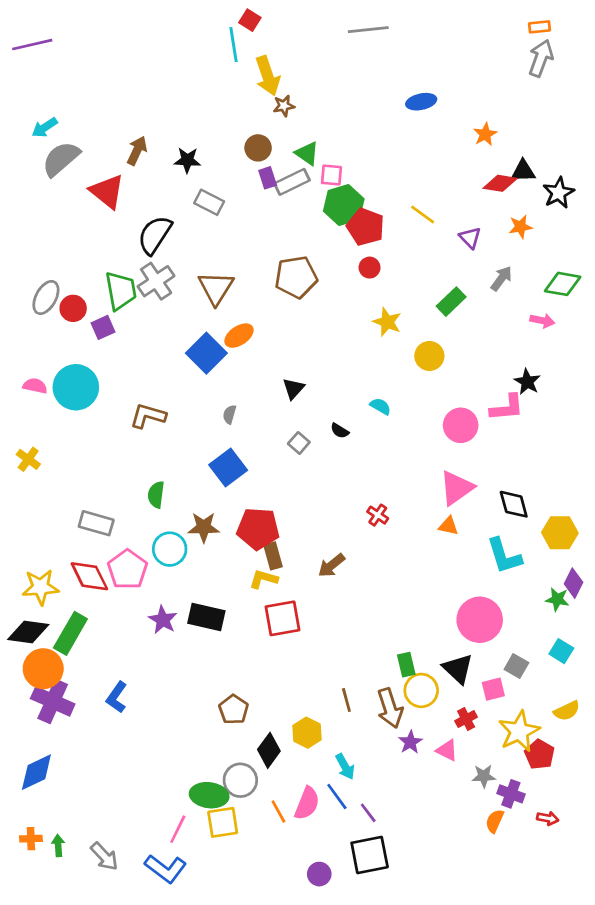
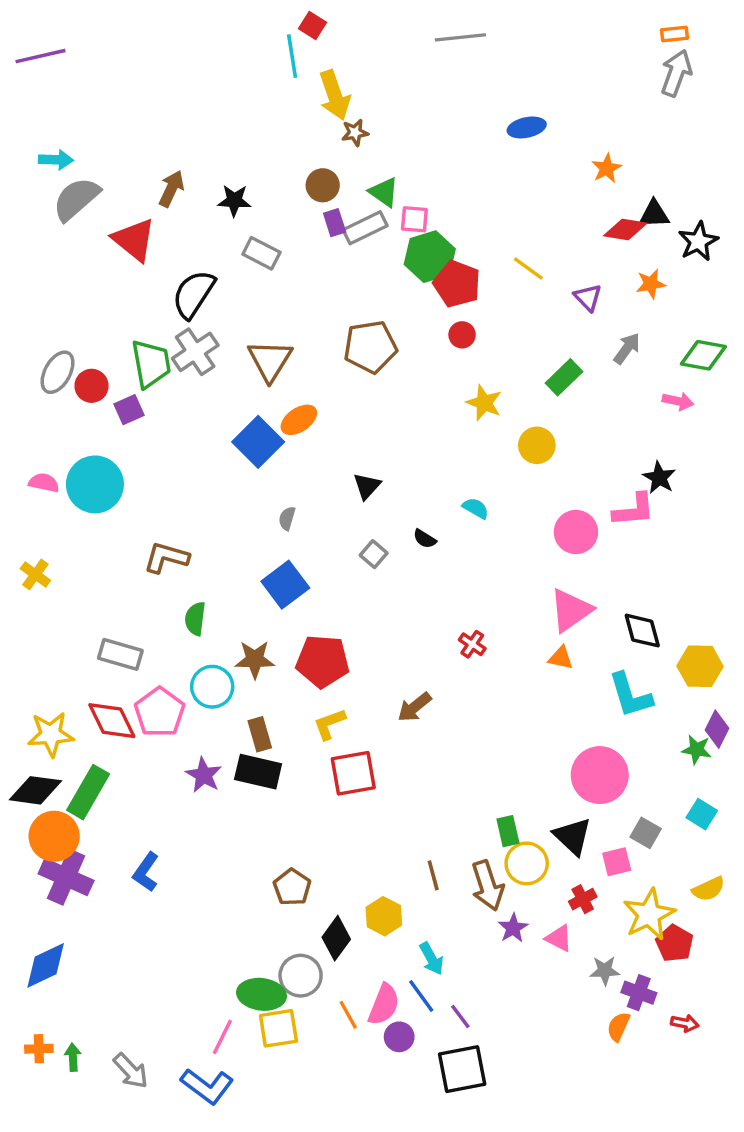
cyan arrow: (45, 128) -> (56, 160), turned -145
brown L-shape: (148, 416) -> (166, 558), moved
brown rectangle: (273, 556) -> (260, 734), moved
yellow L-shape: (263, 579) -> (329, 724), turned -36
purple circle: (319, 874) -> (399, 1037), moved

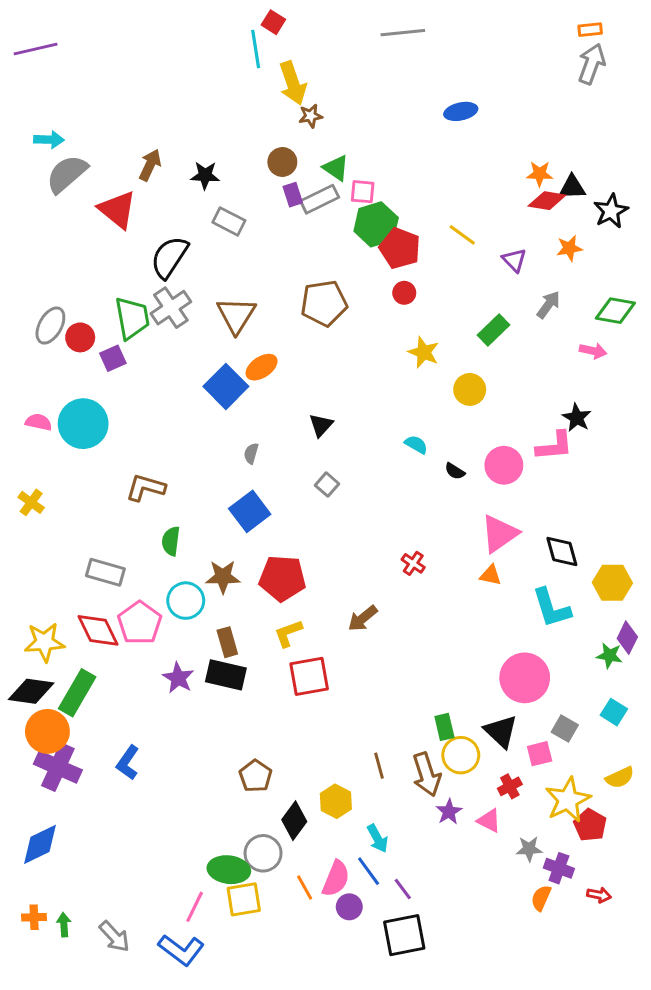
orange star: (607, 168) -> (540, 174), moved, turned 30
black semicircle: (425, 539) -> (455, 471), moved

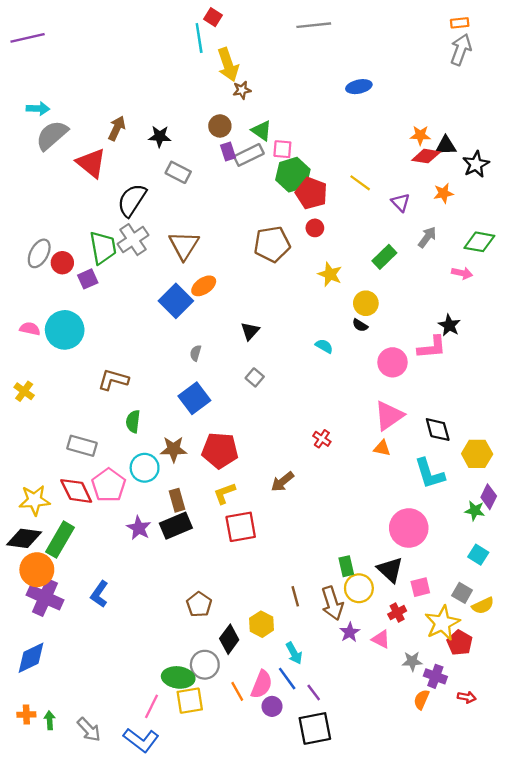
brown pentagon: (324, 303) -> (272, 244), moved
black semicircle: (455, 471) -> (360, 325), moved
black rectangle: (226, 675) -> (176, 526), turned -36
gray square: (565, 728) -> (462, 593), moved

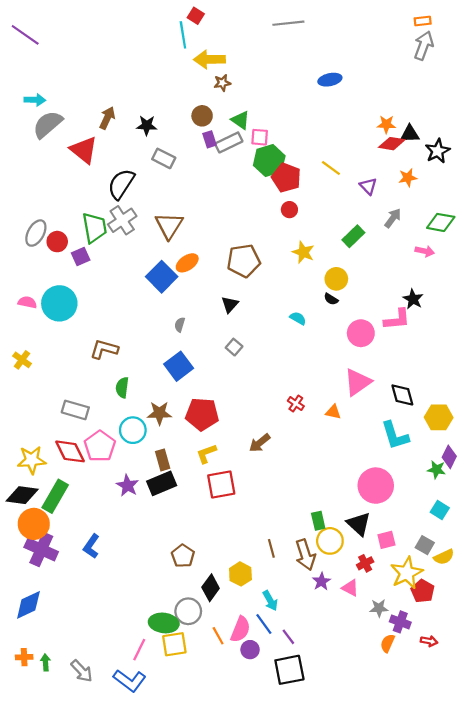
purple line: (28, 38) -> (25, 35), turned 48
yellow arrow: (228, 65) -> (210, 59), turned 108
brown pentagon: (272, 244) -> (244, 261), moved
orange triangle: (382, 448) -> (333, 412), moved

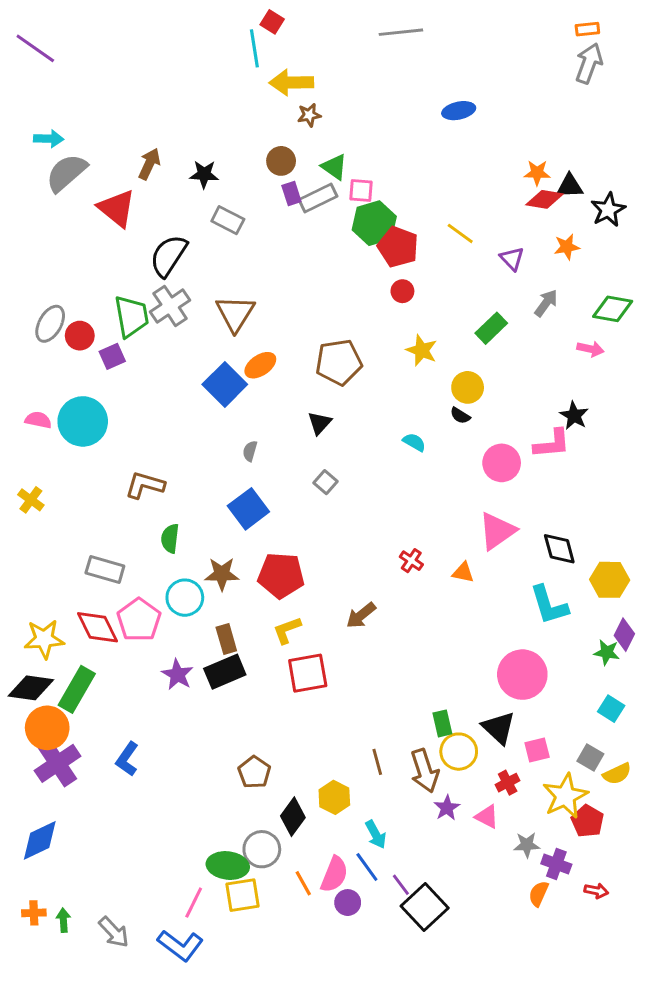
purple cross: (41, 549) -> (58, 763), turned 32
black square: (289, 670) -> (425, 907), moved, turned -32

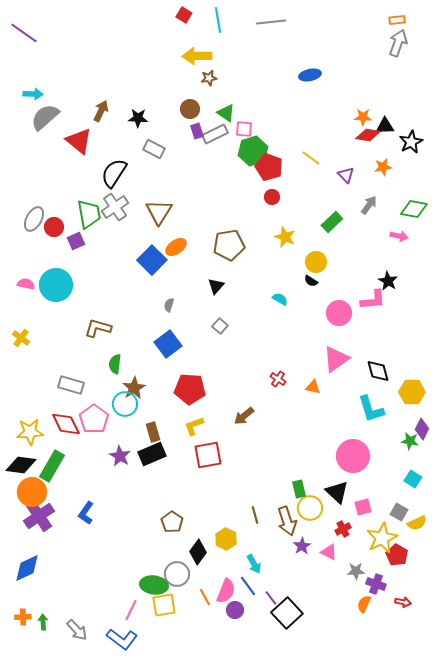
cyan line: (254, 48) -> (218, 20), moved
brown star: (222, 574) -> (134, 388), moved, turned -30

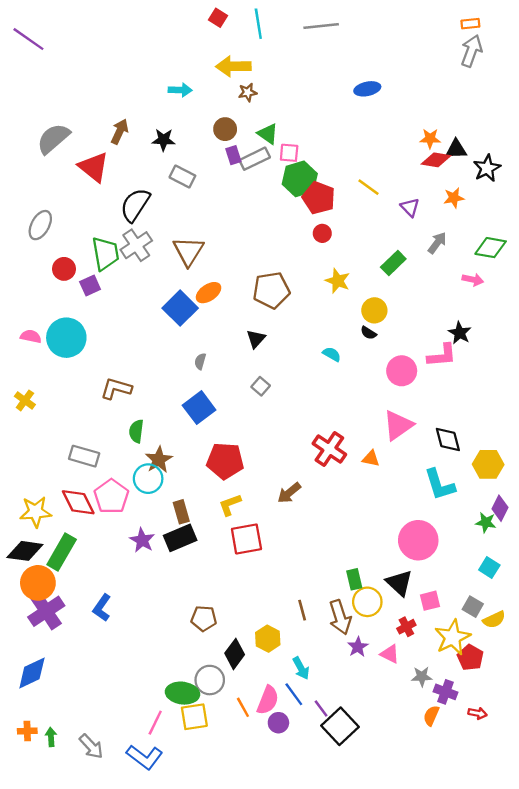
cyan arrow: (33, 94) -> (180, 90), moved
gray ellipse: (34, 219) -> (40, 225), moved
red cross: (278, 379) -> (329, 449), size x1.8
brown pentagon: (172, 522) -> (204, 618), turned -30

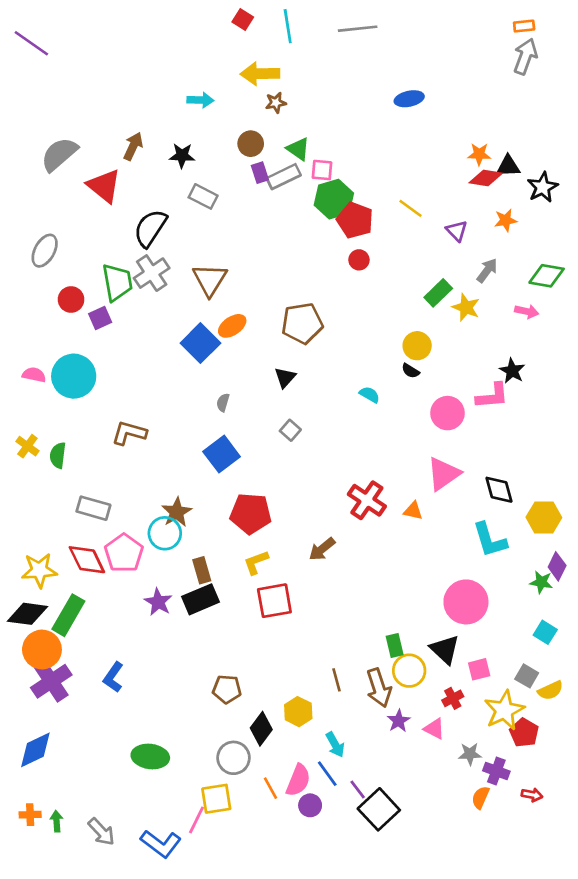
yellow star: (338, 281) -> (466, 307), moved
green semicircle: (136, 431) -> (58, 455), moved
green ellipse: (182, 693) -> (150, 756), moved
pink line: (155, 723) -> (197, 820), moved

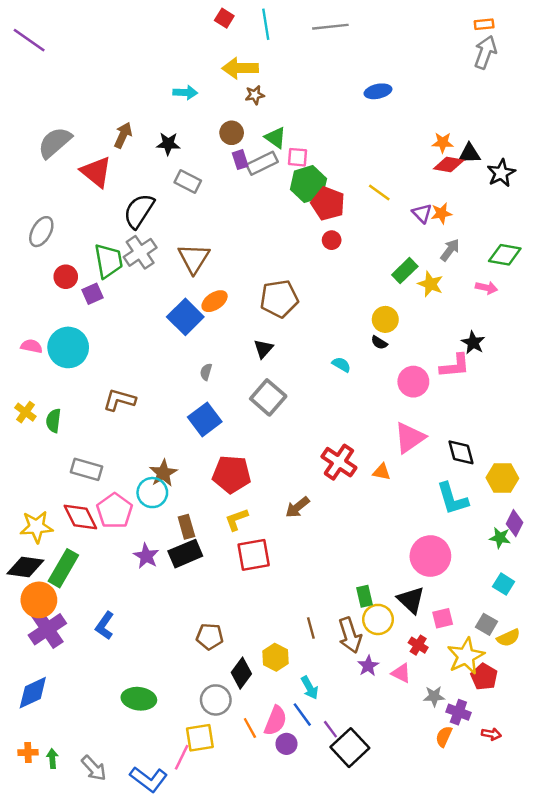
orange star: (506, 220) -> (441, 213), moved
gray square: (290, 430) -> (268, 397), size x1.8
red cross: (453, 698) -> (418, 645), turned -30

